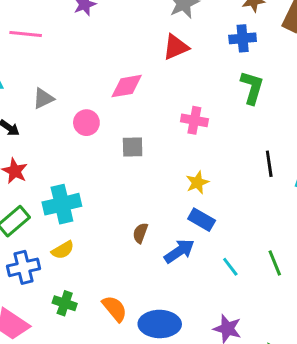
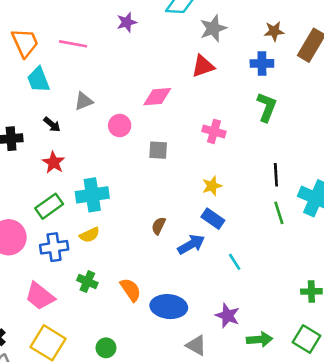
green line: (275, 263) -> (279, 213), moved

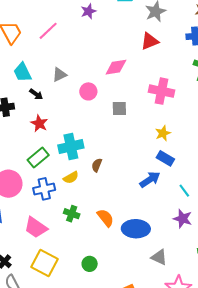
pink line: (73, 44) -> (48, 31), turned -50
cyan trapezoid: (38, 80) -> (22, 72), moved
pink cross: (214, 131) -> (162, 91), size x1.4
brown semicircle: (159, 226) -> (97, 165), moved
purple star: (227, 316) -> (183, 219), moved

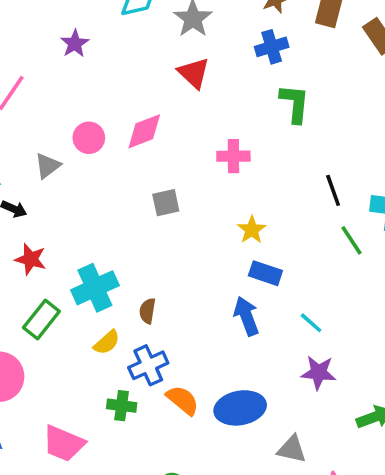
red triangle: (150, 41) -> (194, 73), turned -42
pink circle: (88, 91) -> (89, 138), moved
pink cross: (162, 91) -> (233, 156), size x0.7
blue arrow: (150, 180) -> (246, 316), turned -65
blue cross: (44, 189) -> (148, 365), moved

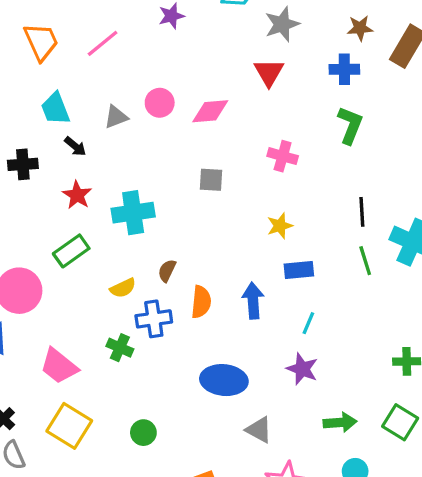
blue rectangle: (265, 273) -> (299, 270), moved, turned -40
cyan cross: (95, 288) -> (133, 213), moved
cyan line: (311, 323) -> (308, 323), turned 55
orange semicircle: (183, 400) -> (201, 302), moved, turned 40

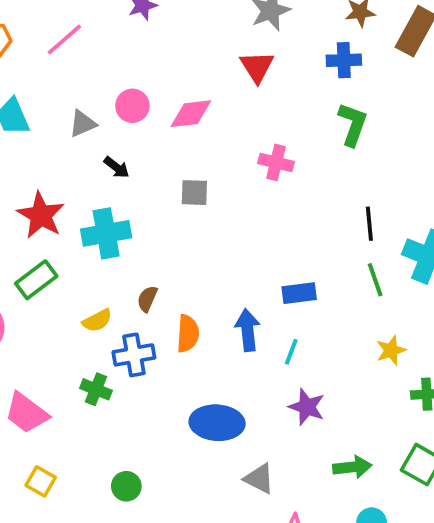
black arrow: (75, 146) -> (117, 167), moved
red star: (77, 195) -> (41, 215), size x1.4
yellow star: (280, 226) -> (391, 350), moved
cyan line: (308, 323) -> (291, 352), moved
yellow square: (69, 426) -> (41, 481), size x0.6

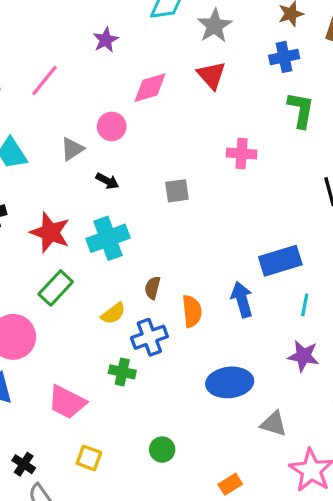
pink diamond: (191, 114) -> (150, 88), moved
blue rectangle: (299, 293) -> (280, 261), size x1.4
cyan line: (291, 352) -> (305, 305), moved

